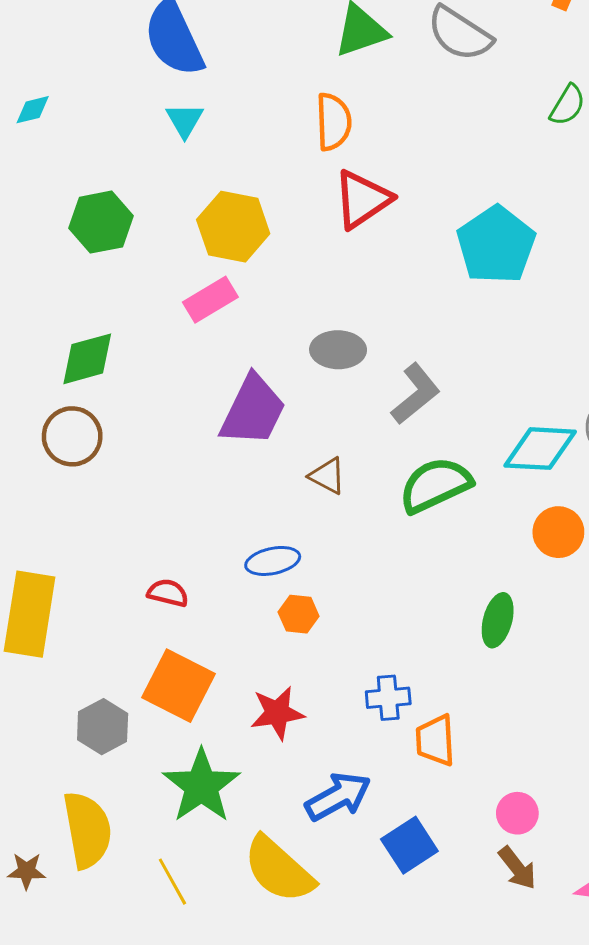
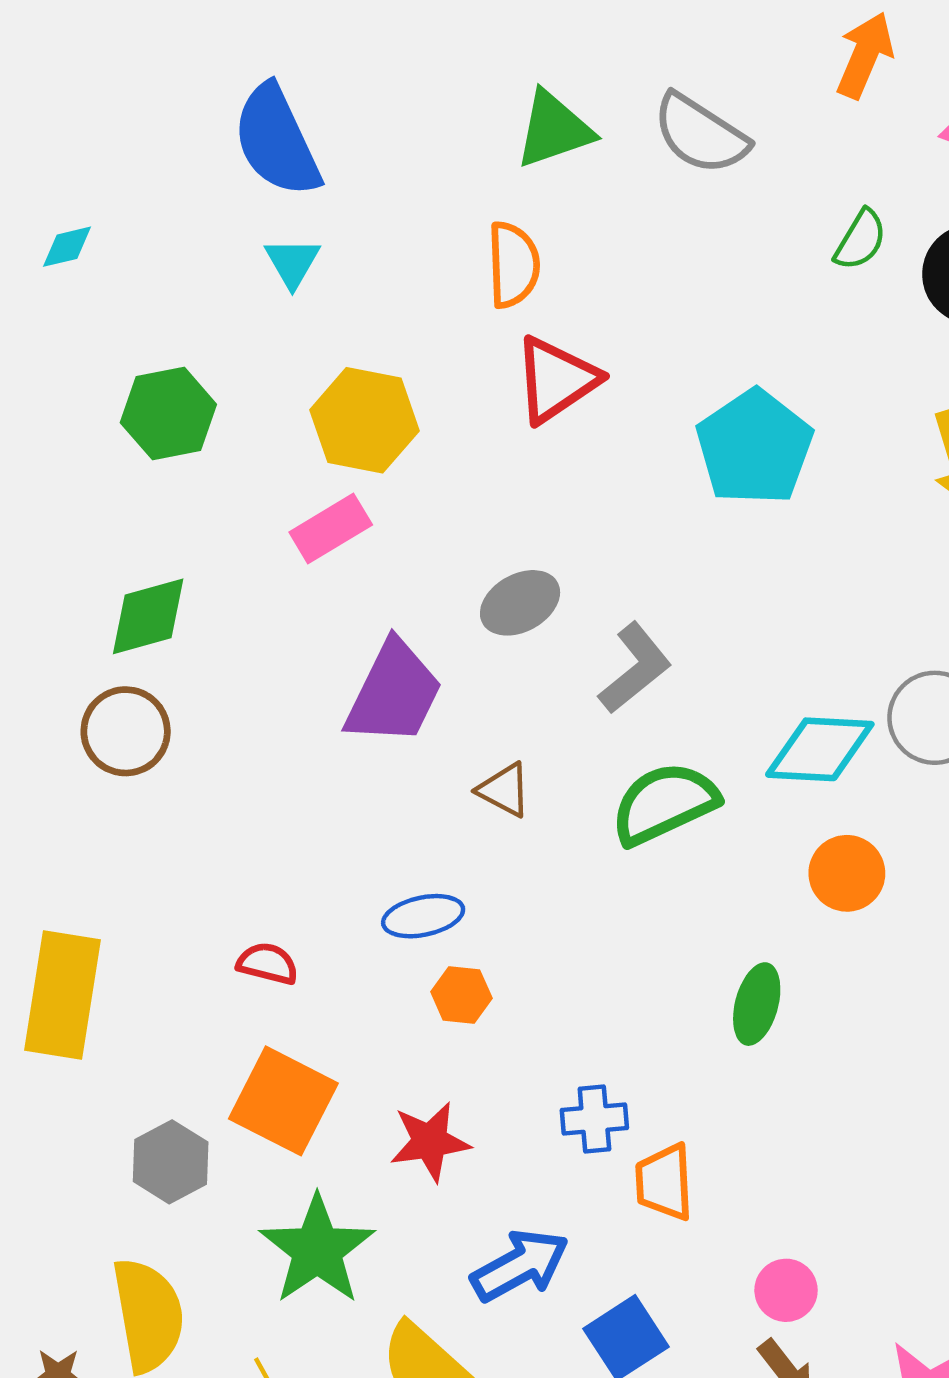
gray ellipse: (338, 350) -> (520, 603), turned -30

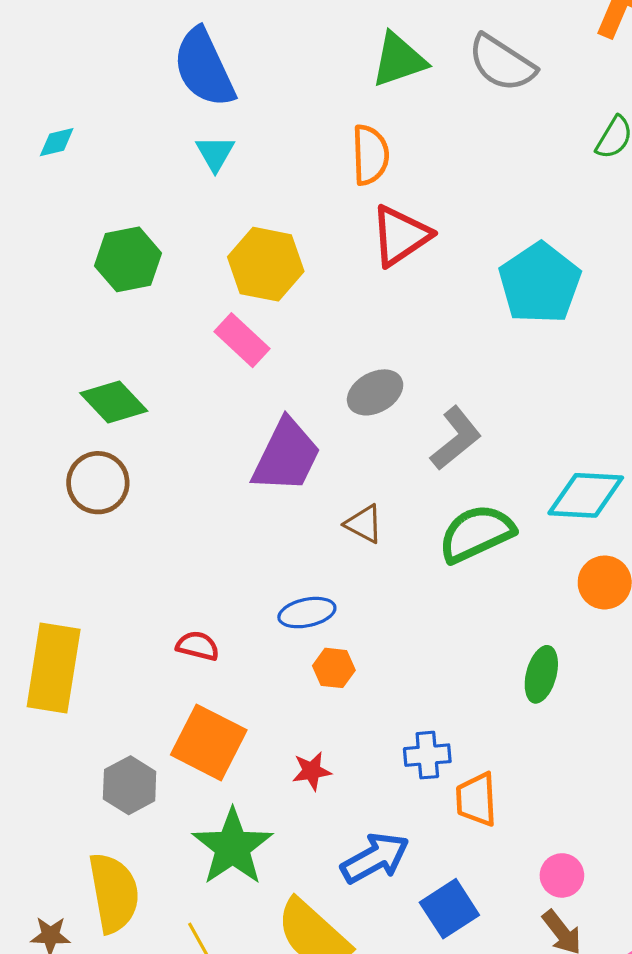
pink rectangle: (331, 528) -> (242, 340), turned 74
green diamond: (148, 616) -> (114, 402), turned 62
red star: (430, 1142) -> (312, 771), size x0.7

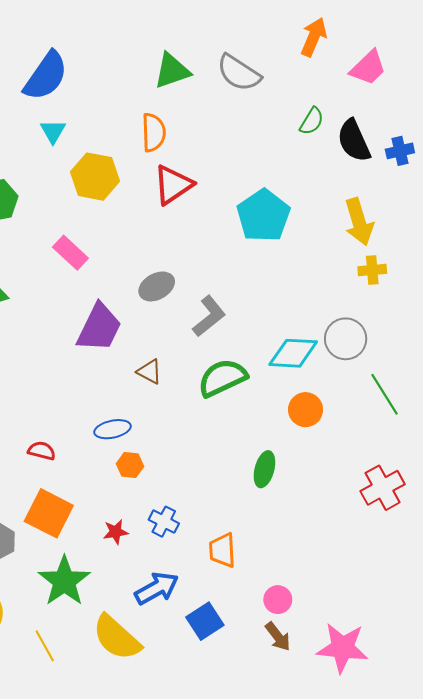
blue semicircle: (204, 68) -> (46, 76), turned -120
yellow hexagon: (266, 264) -> (95, 177), moved
blue cross: (427, 755) -> (164, 522), moved, turned 32

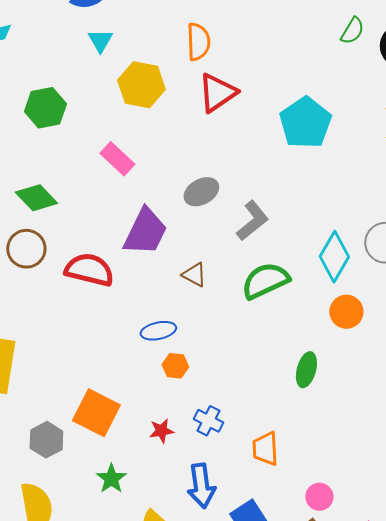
cyan diamond: (293, 353) -> (334, 257), turned -63
red semicircle: (42, 451) -> (89, 270), moved, size x1.8
green star: (64, 581) -> (111, 479), size x0.6
blue arrow: (157, 588) -> (201, 486), turned 111

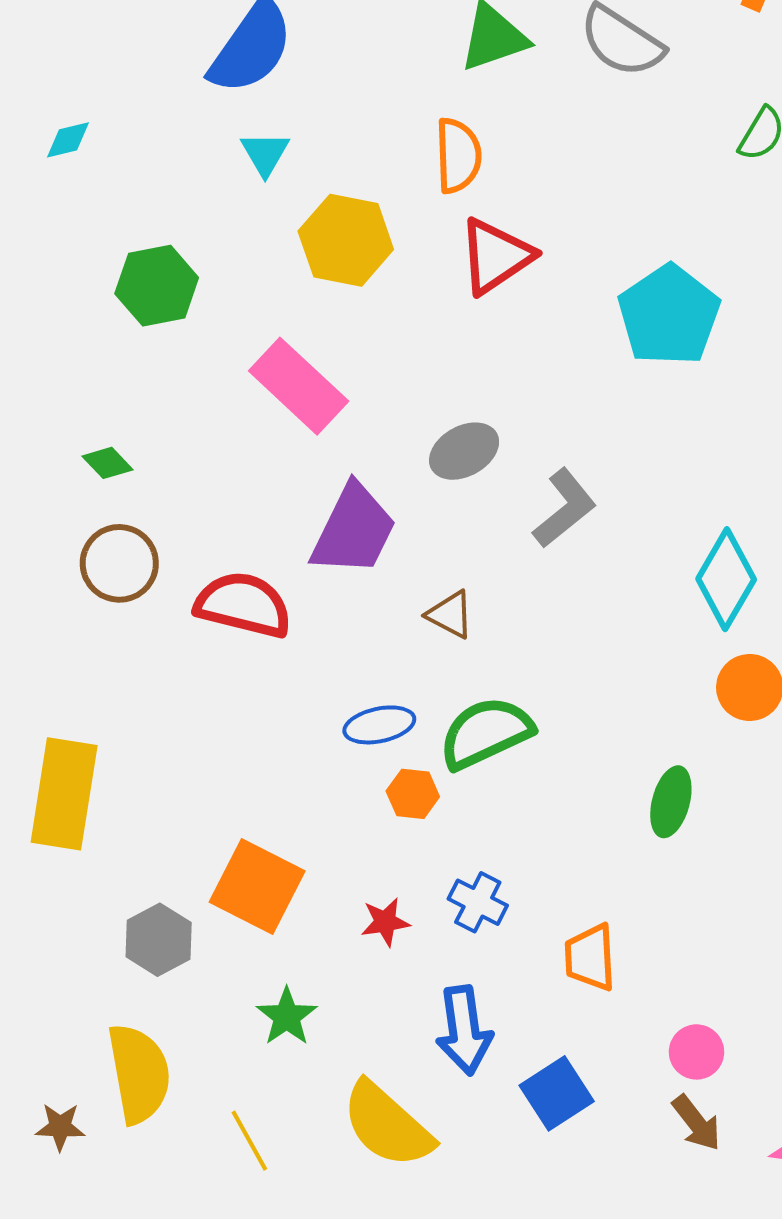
pink rectangle: (117, 159) -> (299, 386), size x1.4
green diamond: (36, 198) -> (107, 463), moved, size x0.6
green semicircle: (265, 281) -> (486, 733), moved

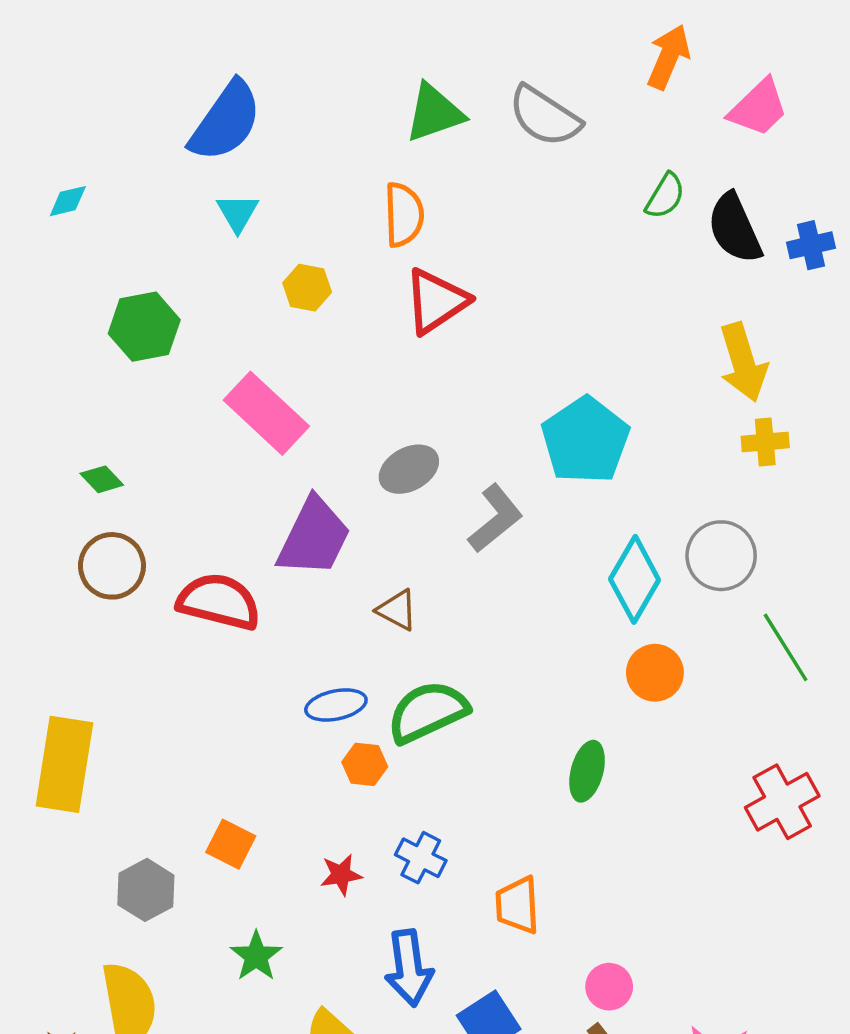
yellow hexagon: (346, 240) -> (307, 288), size x0.6
cyan pentagon: (669, 315) -> (585, 440), moved
orange square: (257, 886) -> (231, 844), size x0.6

